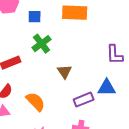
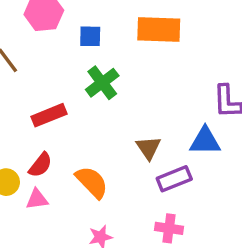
brown triangle: (65, 72) -> (148, 148), moved
blue triangle: (107, 88) -> (205, 141), moved

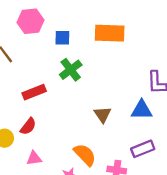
purple rectangle: (174, 179) -> (143, 149), moved
orange semicircle: (92, 182) -> (85, 155), moved
pink triangle: (37, 199) -> (34, 158), moved

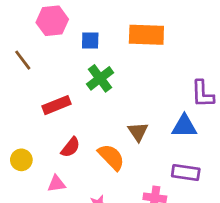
red semicircle: (28, 126) -> (71, 147), moved
purple rectangle: (143, 149) -> (186, 173), turned 30
orange semicircle: (85, 155) -> (111, 157), moved

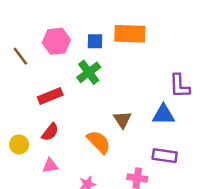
pink hexagon: (52, 21) -> (56, 41), moved
blue square: (90, 40) -> (95, 41), moved
red semicircle: (71, 147) -> (50, 132), moved

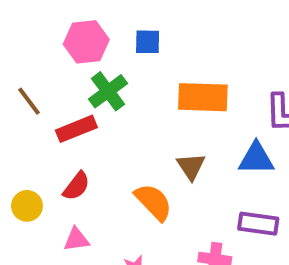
orange rectangle: (130, 34) -> (203, 97), moved
brown line: (20, 56) -> (29, 101), moved
green cross: (89, 72) -> (108, 91), moved

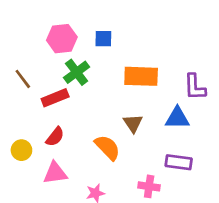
pink triangle: (76, 239) -> (55, 173), size x1.4

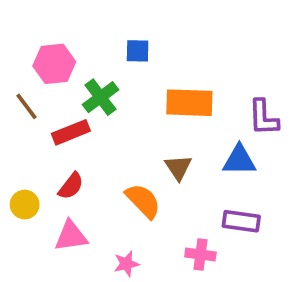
pink hexagon: (62, 39) -> (54, 64), moved

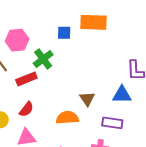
orange rectangle: (189, 103) -> (93, 22), moved
orange semicircle: (143, 201) -> (67, 118), turned -50
purple rectangle: (241, 221) -> (112, 123), moved

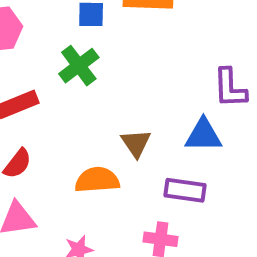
green cross: (43, 59) -> (79, 66), moved

